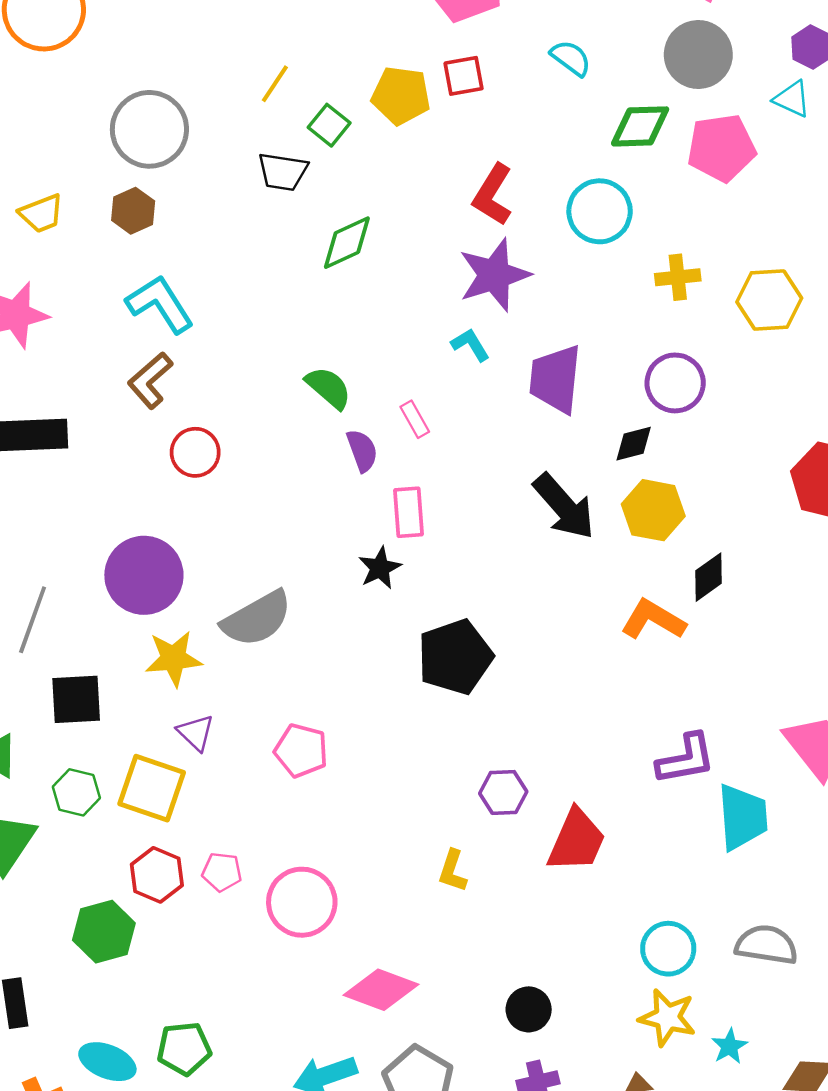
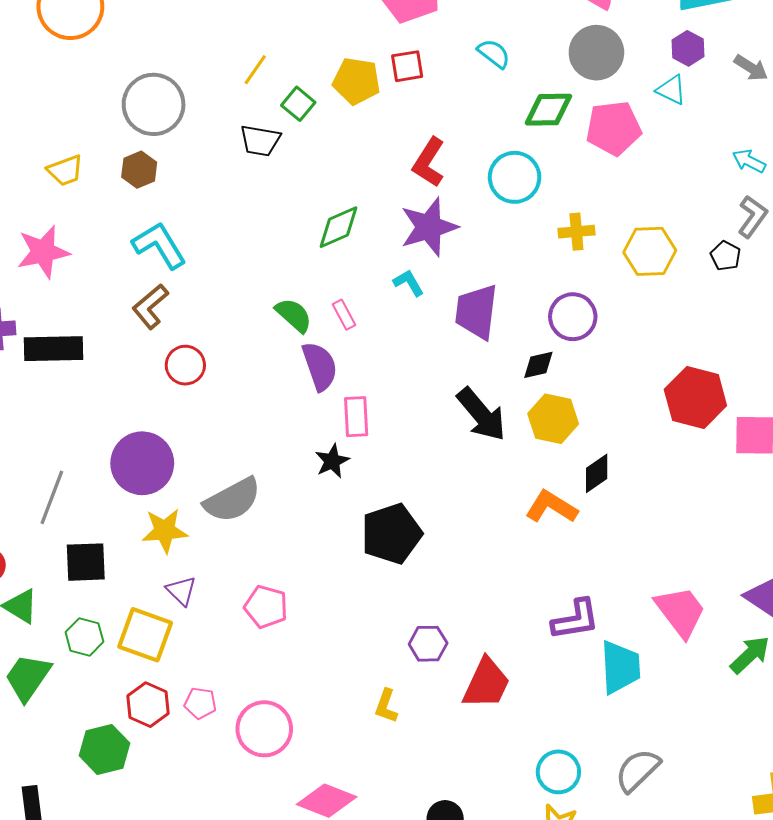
green diamond: (347, 243) -> (338, 227), moved
pink rectangle: (415, 419) -> (344, 315), moved
purple semicircle: (362, 451) -> (320, 366), size x1.4
gray semicircle: (766, 945) -> (638, 770), turned -54

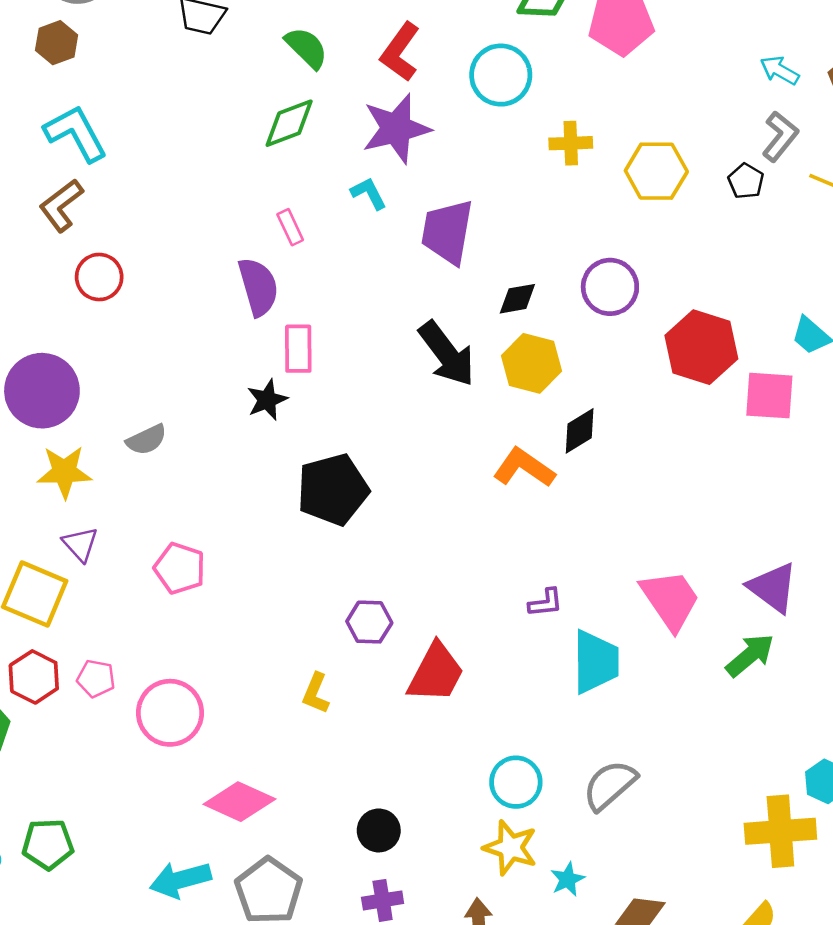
green semicircle: (294, 315) -> (306, 48), moved
purple circle: (573, 317) -> (610, 287), moved
gray semicircle: (232, 500) -> (147, 440), size x0.6
purple L-shape: (576, 620) -> (546, 603), size x0.6

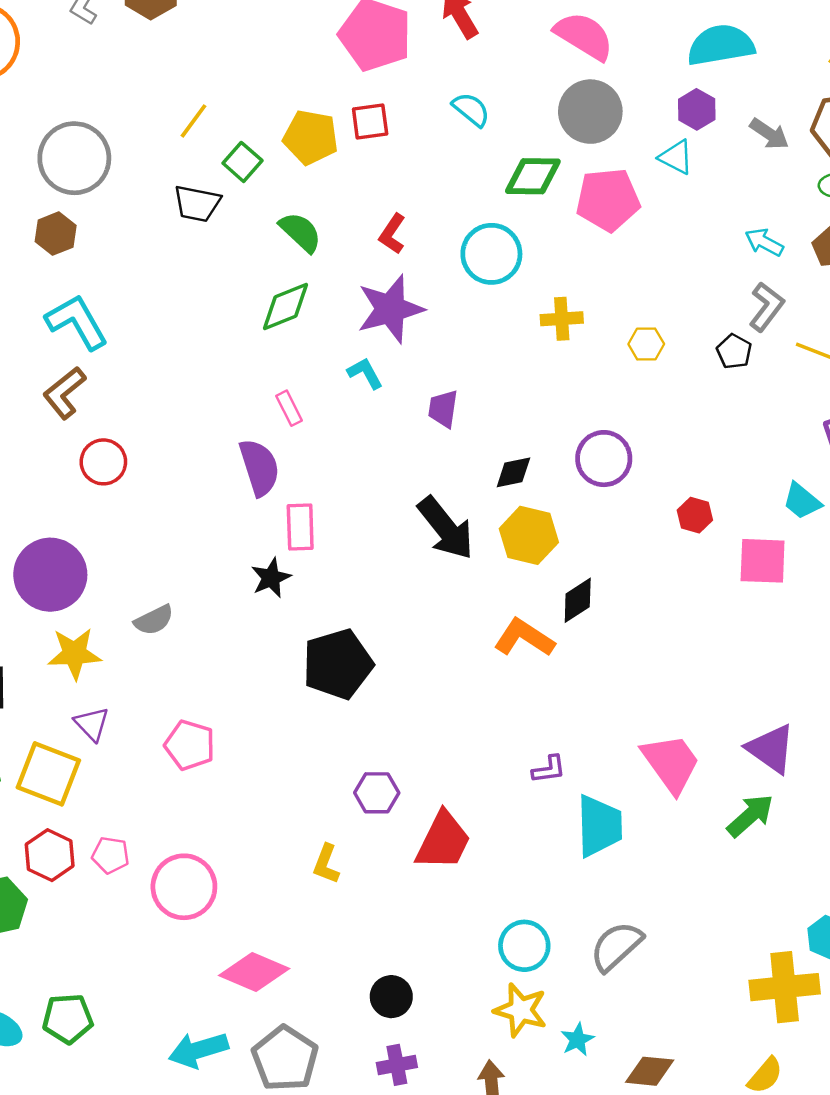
red L-shape: (400, 52) -> (392, 234), size x0.7
yellow hexagon: (656, 171) -> (646, 344), size x0.6
purple trapezoid: (447, 232) -> (443, 409), size x0.6
red hexagon: (701, 347) -> (695, 515), size x0.5

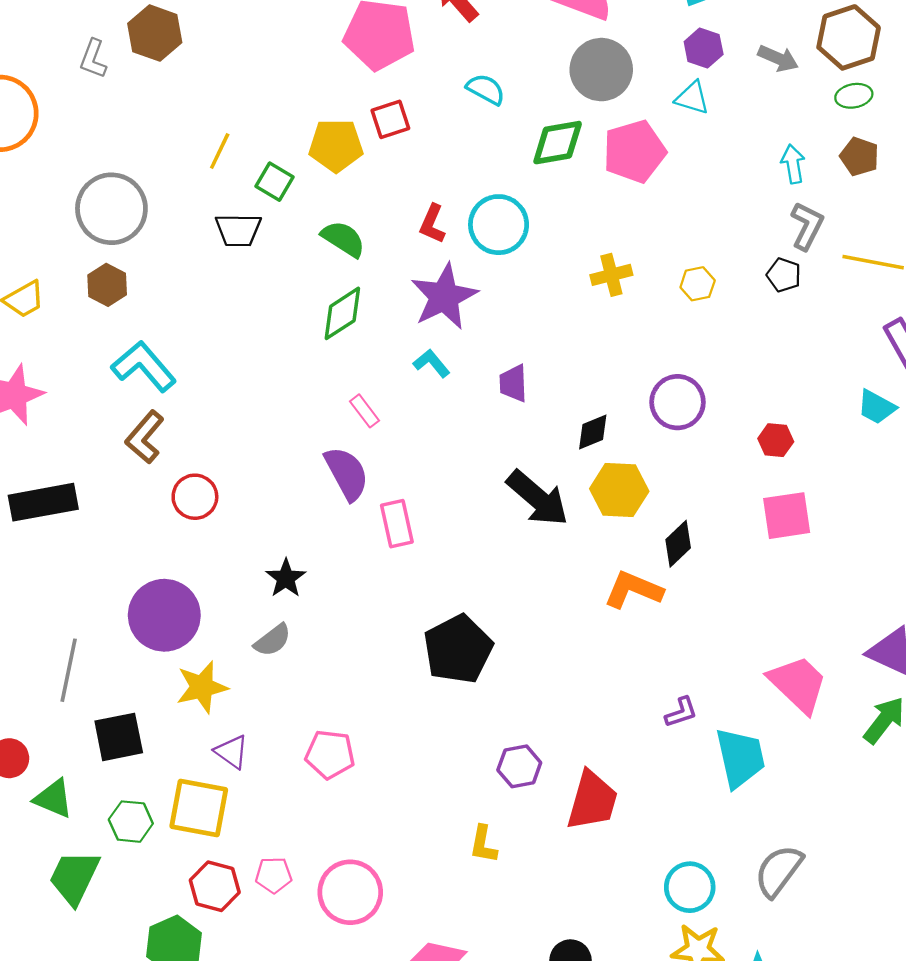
cyan arrow: (764, 242) -> (793, 164), turned 63
cyan circle: (491, 254) -> (499, 225), moved
pink square: (763, 561) -> (787, 516), moved
black star: (271, 578) -> (286, 578), moved

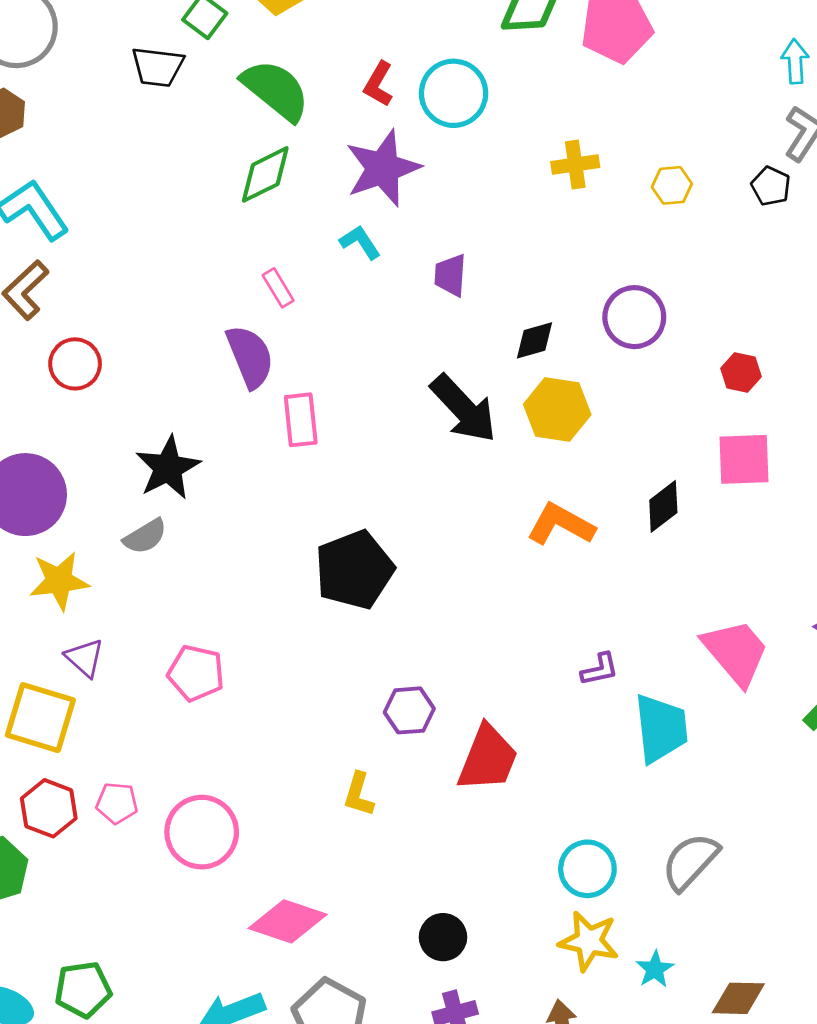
green semicircle: (343, 239) -> (276, 90), size x1.4
black diamond: (678, 544) -> (663, 506), moved
black star: (286, 578) -> (168, 468), size x1.4

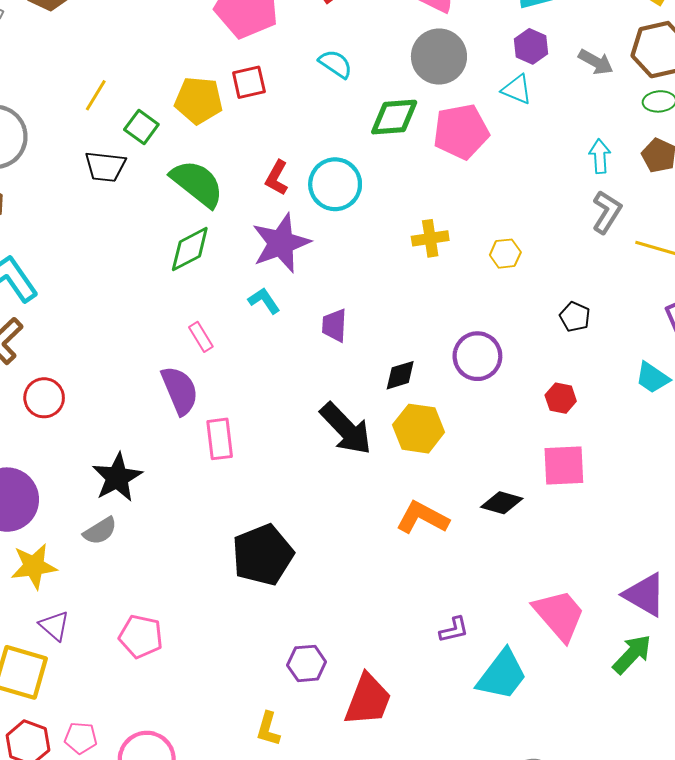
black pentagon: (771, 186) -> (575, 317), moved
black diamond: (663, 506) -> (502, 503), turned 54
cyan trapezoid: (661, 728) -> (502, 675), turned 44

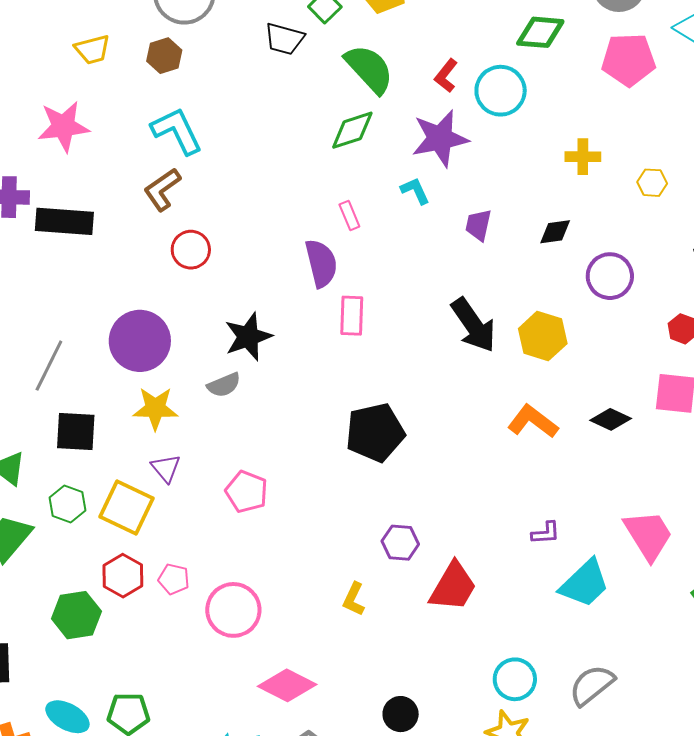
green diamond: (394, 117) -> (540, 32), moved
black diamond: (400, 375) -> (555, 232), moved

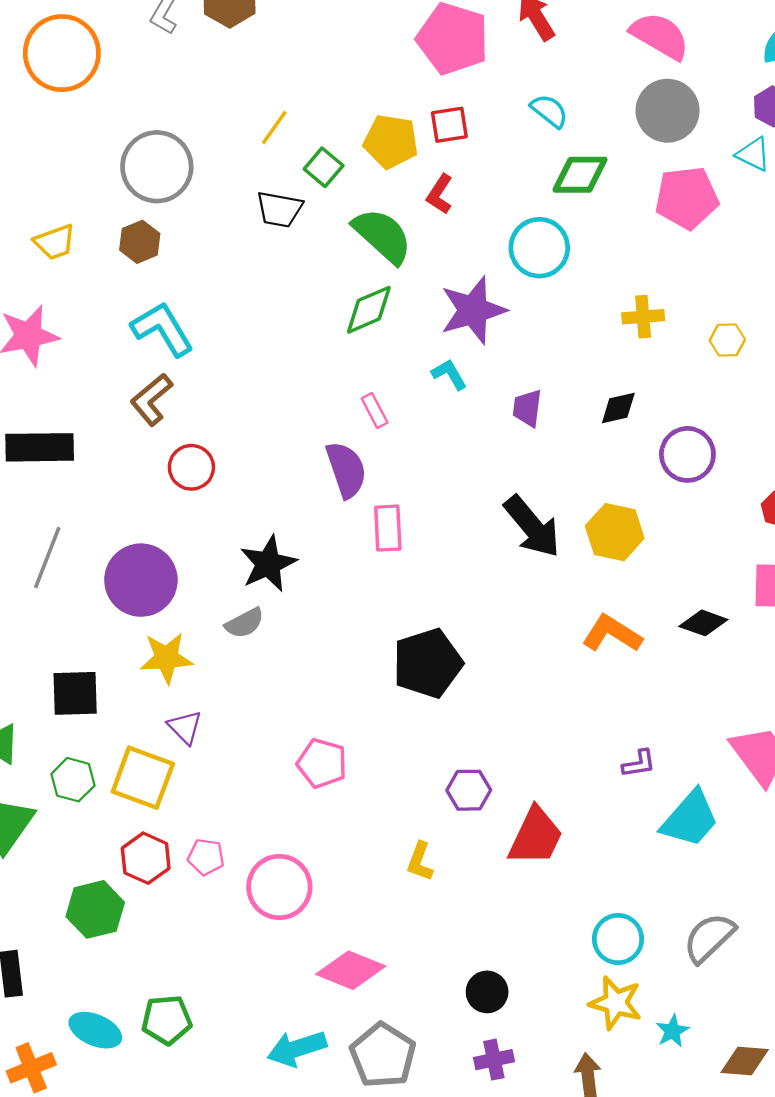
red L-shape: (446, 76) -> (440, 194), moved
gray line: (49, 366) -> (47, 558), moved
pink pentagon: (247, 492) -> (322, 763), moved

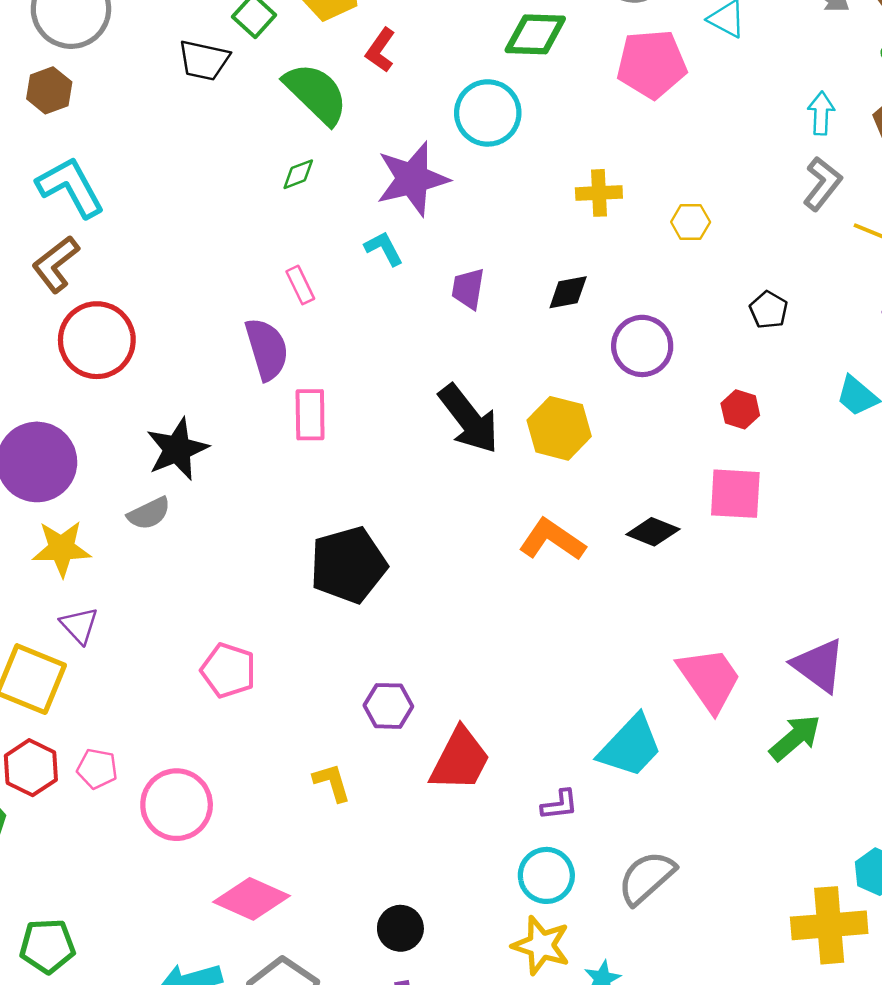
green diamond: (369, 310) -> (298, 174), size x0.6
red circle: (191, 467) -> (97, 340), size x1.5
purple L-shape: (639, 764) -> (559, 805), moved
yellow L-shape: (420, 862) -> (332, 782), turned 141

